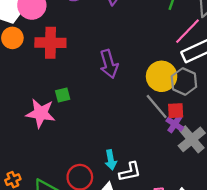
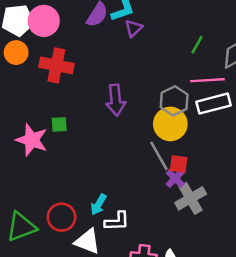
pink line: (187, 31) -> (207, 80), turned 32
gray hexagon: (184, 81) -> (174, 101), moved
cyan arrow: (111, 160) -> (98, 205), turned 30

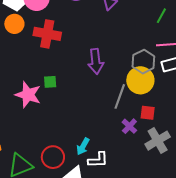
gray line: (159, 156) -> (120, 96), moved, turned 50
purple cross: (175, 178) -> (129, 126), moved

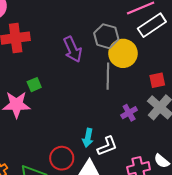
gray hexagon: (143, 62) -> (106, 36), moved
red square: (148, 113) -> (157, 80), moved
purple cross: (129, 126) -> (129, 113), moved, turned 35

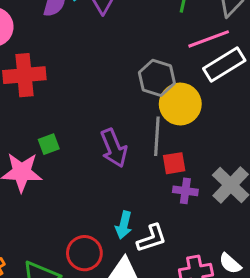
purple arrow: (73, 49) -> (114, 148), moved
red square: (157, 80) -> (174, 163), moved
purple cross: (129, 113) -> (185, 191), turned 35

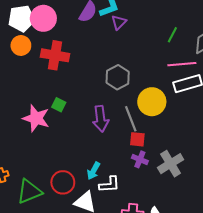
gray hexagon: (157, 78) -> (118, 77), moved
gray line: (157, 136) -> (131, 119), turned -40
green square: (49, 144) -> (59, 105), turned 32

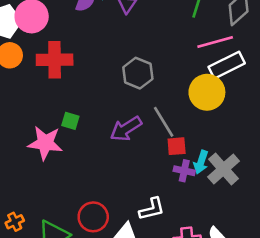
yellow circle: (152, 102) -> (207, 92), moved
purple arrow: (101, 119) -> (126, 129), turned 75
cyan arrow: (94, 171) -> (201, 162), moved

